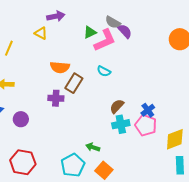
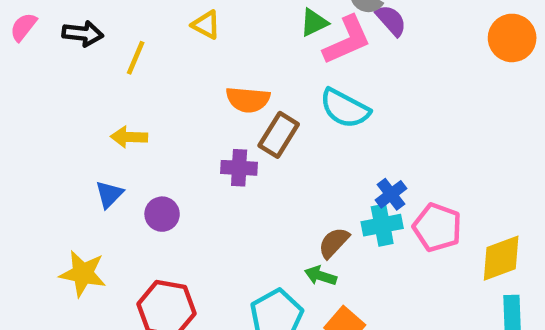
cyan semicircle: (104, 71) -> (345, 108), size x1.6
brown semicircle: (117, 106) -> (334, 243), moved
blue cross: (148, 110) -> (391, 194), moved

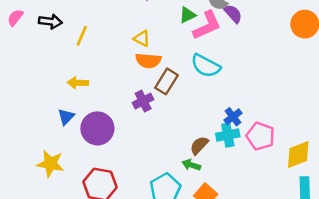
yellow triangle: (206, 25) -> (142, 38), moved
purple cross: (239, 168) -> (143, 101), turned -30
purple circle: (162, 214) -> (97, 128), size x1.6

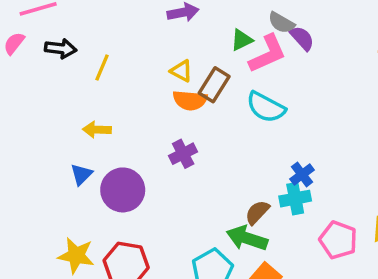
brown rectangle: (167, 81) -> (214, 85), moved
pink pentagon: (260, 136) -> (338, 240), moved
yellow star: (50, 164) -> (76, 255), moved
green arrow: (191, 165) -> (247, 238), size x1.6

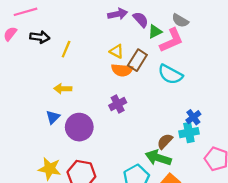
purple semicircle: (302, 38) -> (141, 20), moved

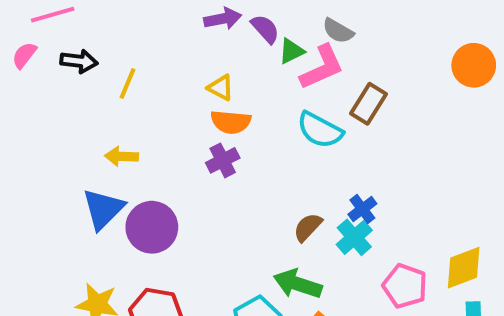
brown rectangle: (137, 60) -> (368, 104), moved
purple cross: (118, 104) -> (223, 160), moved
blue triangle: (53, 117) -> (103, 209), size x1.6
cyan cross: (189, 133) -> (354, 237), turned -30
brown semicircle: (165, 141) -> (308, 227), moved

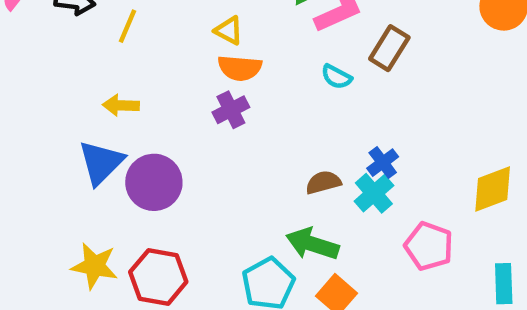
cyan semicircle: (320, 130) -> (336, 77), size x0.6
brown semicircle: (308, 227) -> (323, 182), turned 32
yellow diamond: (464, 268) -> (493, 189), moved

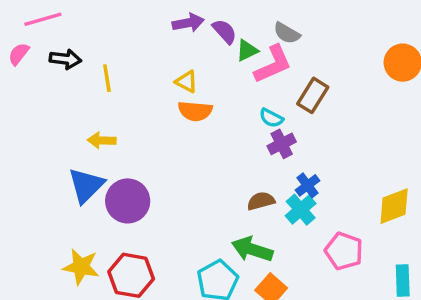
yellow line: (128, 26) -> (107, 78), turned -32
purple cross: (231, 110) -> (282, 144), moved

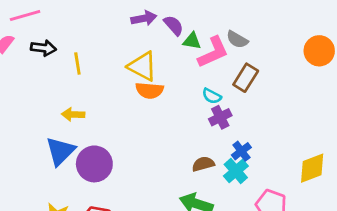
gray semicircle: (287, 33) -> (237, 39), moved
green triangle: (247, 50) -> (192, 41), turned 36
yellow triangle: (186, 82) -> (142, 66), size x1.6

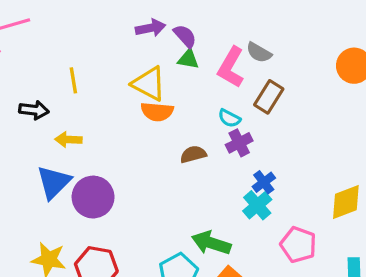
green triangle: (192, 41) -> (188, 59), moved
black arrow: (43, 48) -> (34, 110), moved
pink L-shape: (213, 52) -> (231, 67), turned 144
brown semicircle: (203, 164) -> (193, 154), moved

